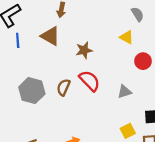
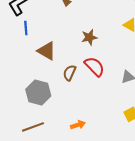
brown triangle: (50, 36) -> (47, 51), moved
gray hexagon: (32, 91) -> (38, 93), moved

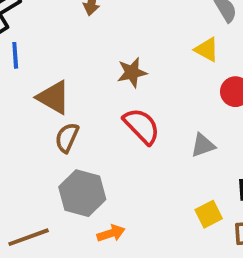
brown semicircle: (70, 73) -> (67, 138), moved
gray hexagon: (38, 93) -> (82, 193), moved

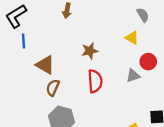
red semicircle: (142, 126) -> (95, 81), turned 40
gray triangle: (203, 145) -> (133, 76), moved

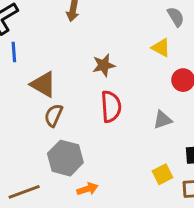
gray triangle: (133, 76) -> (162, 120), moved

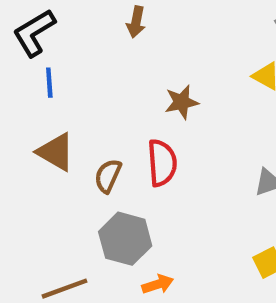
brown triangle: (43, 84) -> (56, 152), moved
red semicircle: (111, 107) -> (162, 163), moved

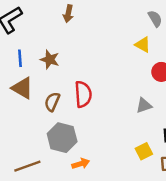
blue line: (49, 83) -> (20, 58), moved
brown star: (182, 102) -> (50, 60), moved, turned 30

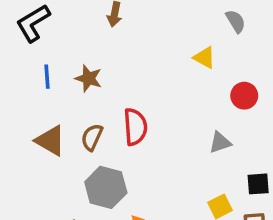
yellow triangle: (143, 45) -> (204, 58), moved
brown triangle: (22, 88) -> (50, 141), moved

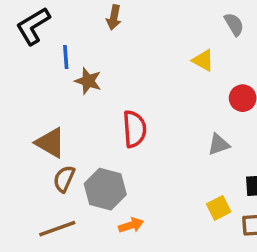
blue line: (47, 77) -> (66, 57), moved
brown semicircle: (92, 137) -> (64, 179), moved

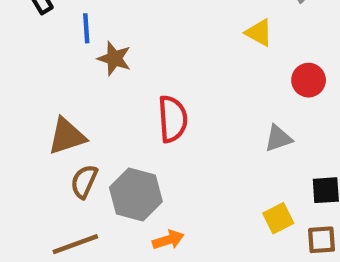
brown triangle: (50, 143) -> (67, 136), turned -48

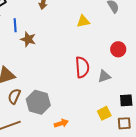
yellow triangle: (259, 33) -> (83, 21), moved, turned -40
red semicircle: (173, 119) -> (82, 67), moved
orange arrow: (168, 240) -> (61, 123), moved

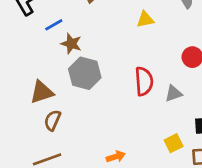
blue line: (15, 25) -> (54, 25), turned 64
gray hexagon: (38, 102) -> (85, 73), moved

